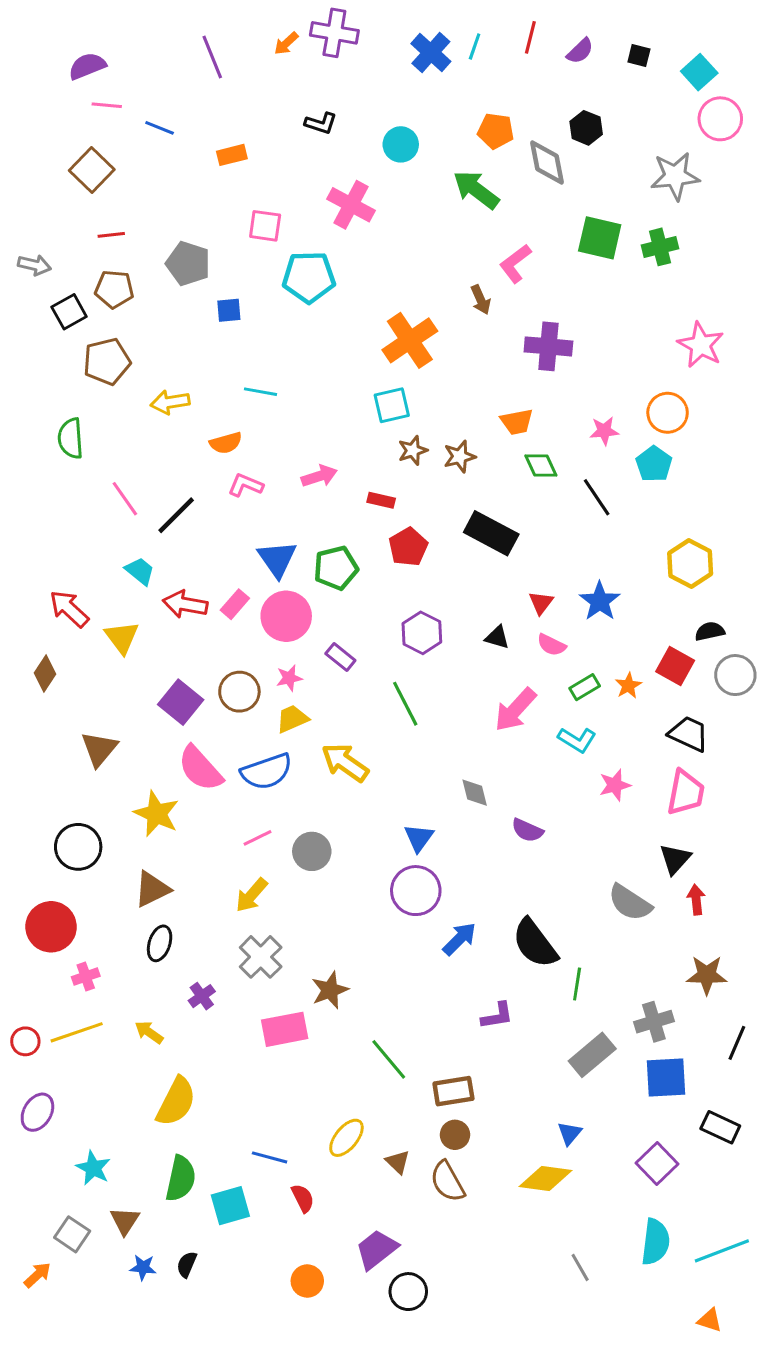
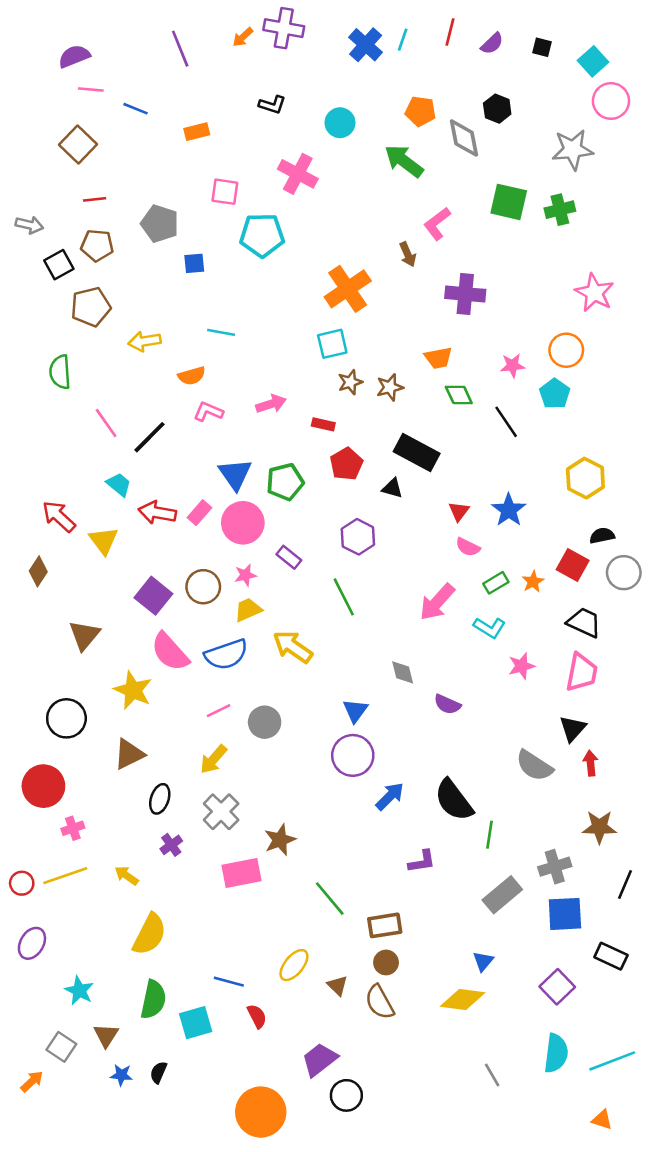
black triangle: (497, 637) -> (392, 488), moved
black ellipse: (160, 943) -> (160, 799), moved
orange circle: (307, 1281) -> (261, 1112), moved, size x1.8

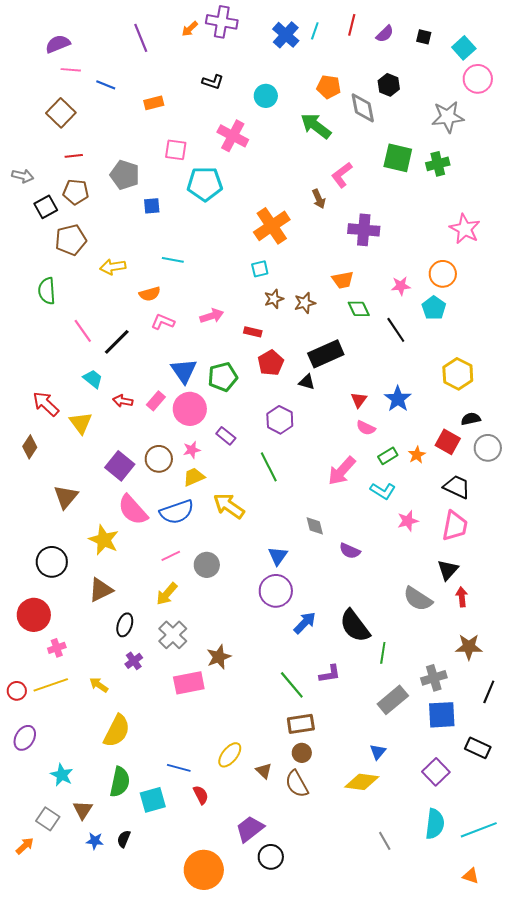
cyan square: (332, 344) -> (260, 269), size x0.7
black rectangle: (417, 452) -> (326, 354), turned -52
red arrow: (157, 513) -> (123, 401), size x0.7
green line: (330, 899) -> (292, 685), moved

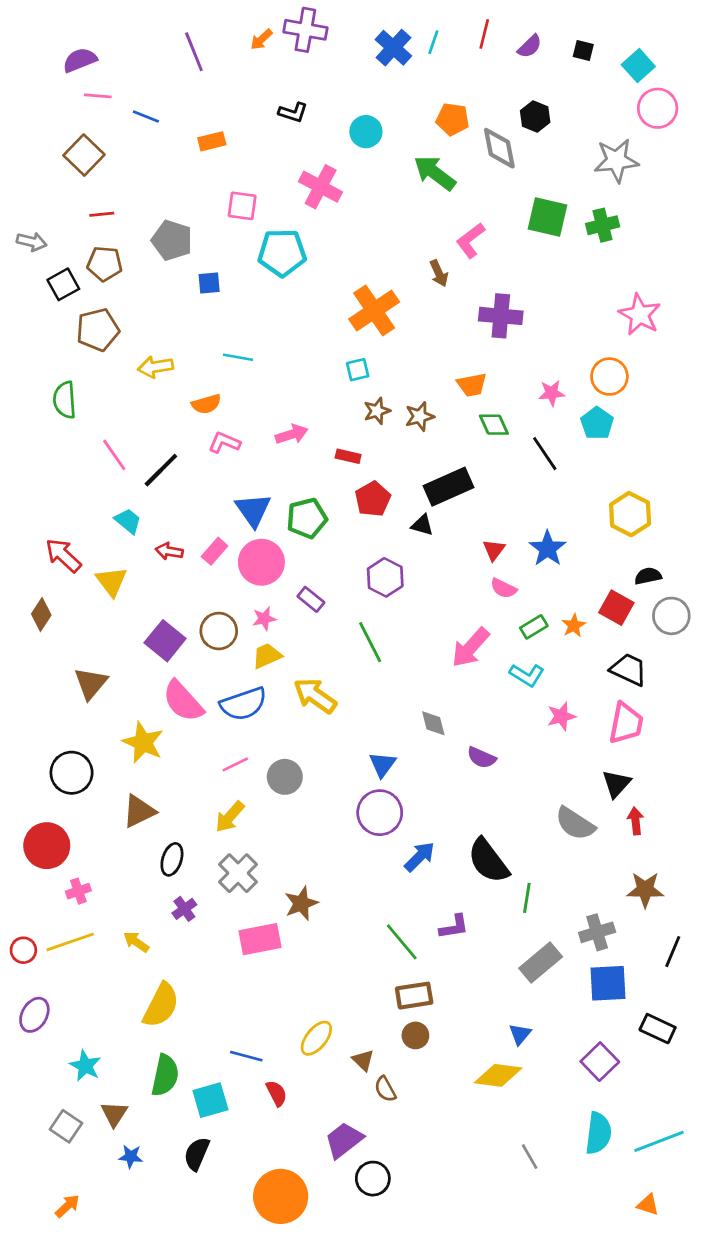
brown semicircle: (297, 784) -> (385, 1089), moved, size x0.7
black semicircle: (124, 839) -> (197, 1154), moved, size x1.4
orange arrow: (25, 846) -> (67, 1206), moved

